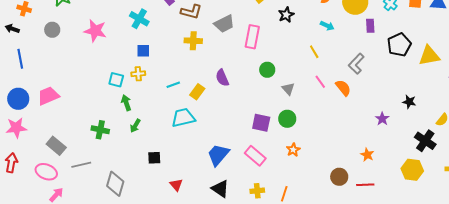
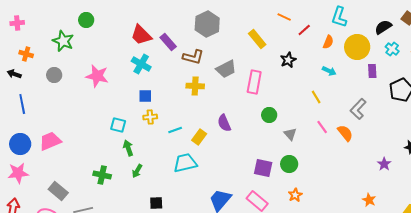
yellow cross: (138, 74) -> (150, 117), moved

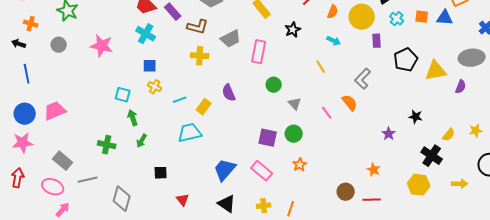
yellow cross: (150, 117) -> (155, 87), turned 32
pink line: (322, 127) -> (327, 113), moved

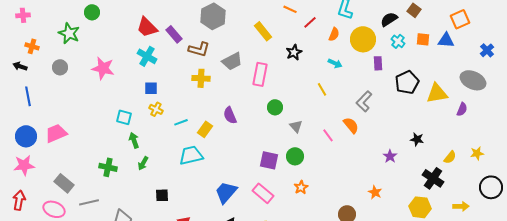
gray ellipse: (472, 58) -> (473, 80), turned 30

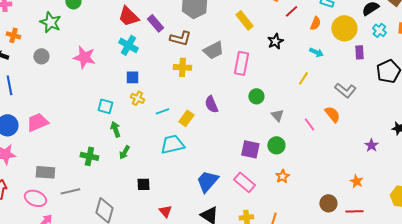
yellow line: (322, 89) -> (303, 78), turned 64
gray L-shape: (364, 101) -> (345, 90), turned -95
gray rectangle: (64, 183) -> (45, 172), turned -36

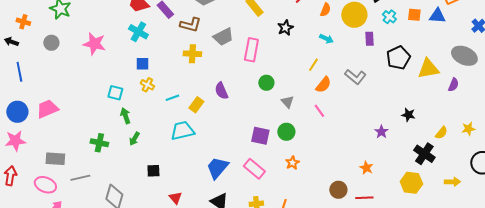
orange semicircle: (332, 114) -> (323, 85), moved, turned 78

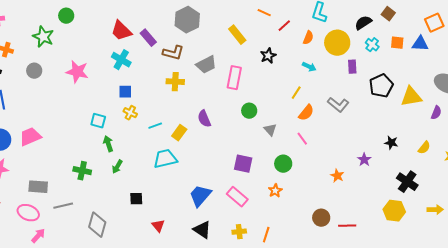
green circle: (286, 132) -> (283, 164), moved
yellow semicircle: (441, 133) -> (424, 148), moved
orange star: (366, 168) -> (337, 176), moved

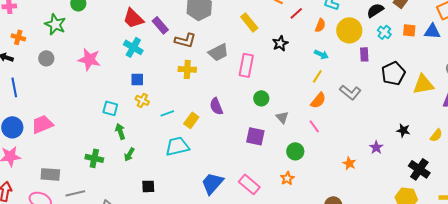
yellow line: (296, 93) -> (317, 76), moved
purple square: (243, 164) -> (255, 136), moved

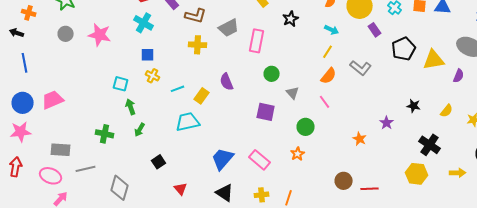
purple rectangle: (364, 54) -> (375, 30), turned -32
gray circle: (46, 58) -> (66, 34), moved
black square: (148, 186) -> (159, 162), turned -32

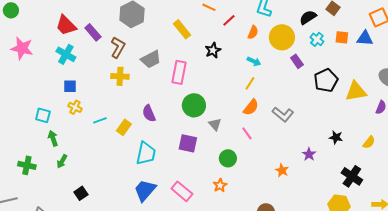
brown L-shape: (196, 16) -> (118, 47), turned -75
pink star: (100, 35) -> (22, 48), moved
gray L-shape: (361, 68) -> (283, 114), moved
green circle: (272, 74) -> (194, 105), size x1.5
cyan trapezoid: (188, 122) -> (146, 153), moved, turned 115

